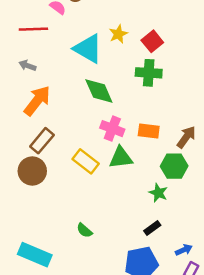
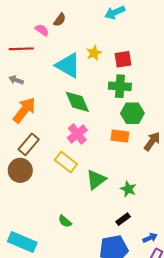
red square: (152, 41) -> (123, 59), turned 30
pink cross: (112, 129) -> (77, 134), moved, turned 30
green triangle: (121, 158) -> (96, 180), moved, turned -30
green hexagon: (174, 166) -> (132, 113), moved

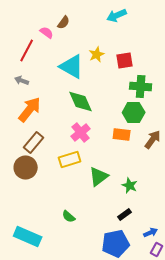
red line: (21, 49) -> (27, 50), turned -60
green cross: (120, 86) -> (141, 86), moved
yellow rectangle: (66, 162) -> (70, 160), turned -55

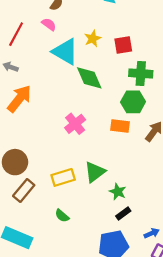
pink semicircle: (47, 32) -> (49, 24), moved
green diamond: (81, 102) -> (89, 78), moved
brown rectangle: (34, 142) -> (24, 191), moved
yellow rectangle: (70, 160) -> (63, 177), moved
green star: (130, 186) -> (118, 192), moved

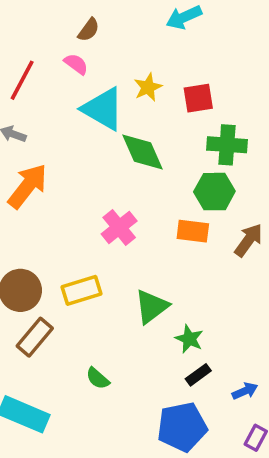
yellow rectangle: (63, 177) -> (81, 290), moved
blue arrow: (152, 233) -> (245, 391), moved

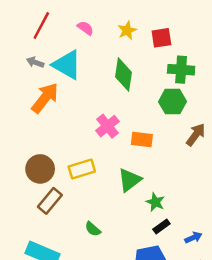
pink semicircle: (76, 64) -> (85, 28), moved
cyan triangle: (103, 109) -> (67, 65), moved
green diamond: (143, 152) -> (123, 75), turned 32
orange rectangle: (193, 231) -> (142, 140), moved

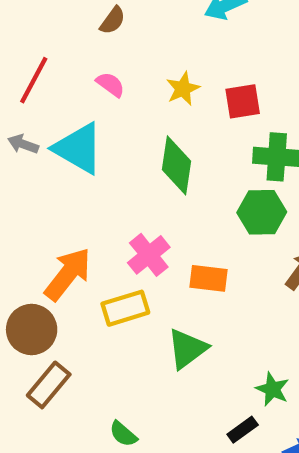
orange arrow: (45, 98) -> (68, 274), moved
yellow rectangle: (82, 169) -> (125, 308), moved
green star: (155, 202) -> (272, 389), moved

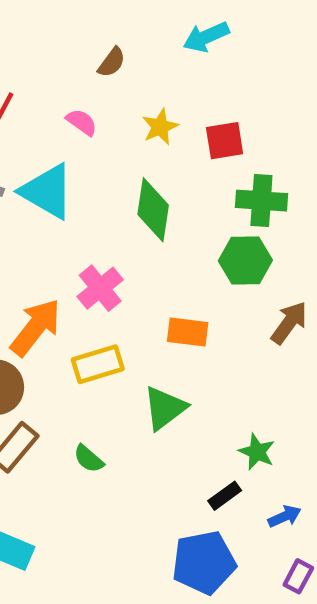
brown semicircle: (113, 20) -> (112, 62), moved
pink cross: (149, 255) -> (100, 288), moved
green semicircle: (123, 434) -> (89, 459), moved

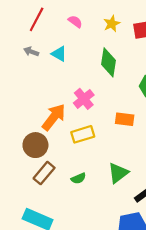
cyan triangle: (47, 191) -> (59, 54), size x0.6
green triangle: (165, 408) -> (118, 173), moved
green semicircle: (89, 459) -> (78, 178), turned -64

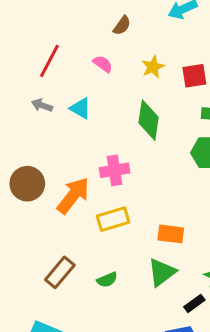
pink cross: (84, 99) -> (115, 170), turned 30
orange rectangle: (125, 119) -> (171, 234), moved
brown circle: (35, 145) -> (27, 184), moved

